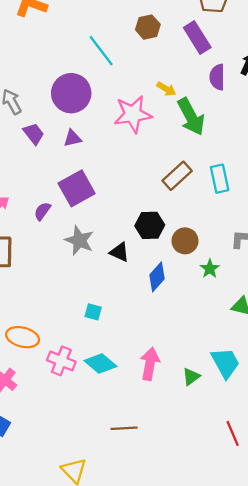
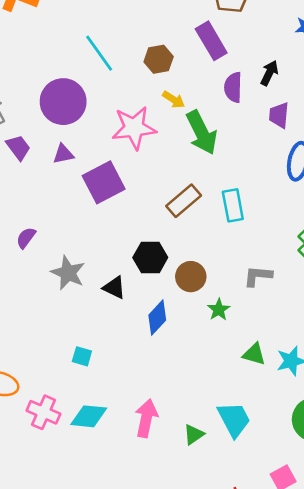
brown hexagon: (148, 27) -> (159, 59), moved
purple square: (77, 188) -> (104, 182), moved
cyan diamond: (100, 363) -> (89, 416), turned -36

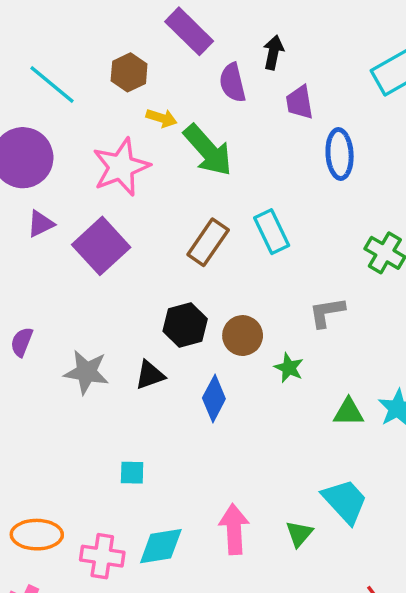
black triangle: (114, 288) -> (150, 375), turned -30

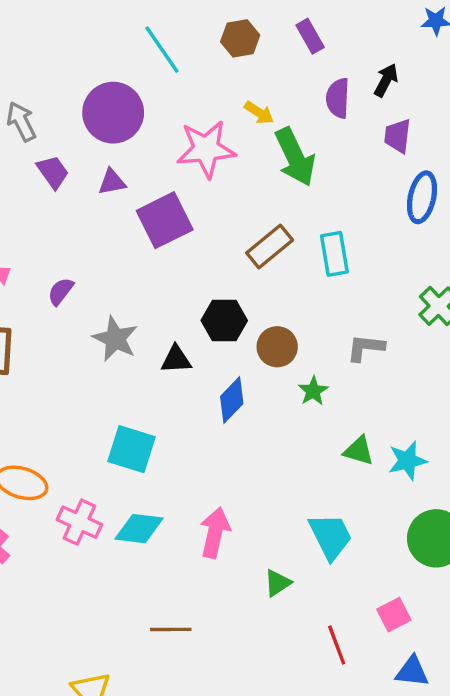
purple rectangle: (189, 31) -> (310, 36), size x0.7
brown hexagon: (129, 72) -> (240, 38), moved
cyan square: (132, 473) -> (132, 449), size x1.8
green triangle: (299, 534) -> (278, 583), moved

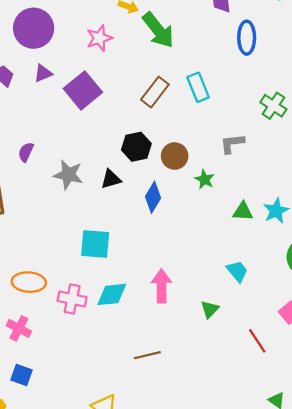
pink star: (206, 149) -> (99, 38), size x0.7
cyan trapezoid: (331, 536) -> (237, 271), size x0.7

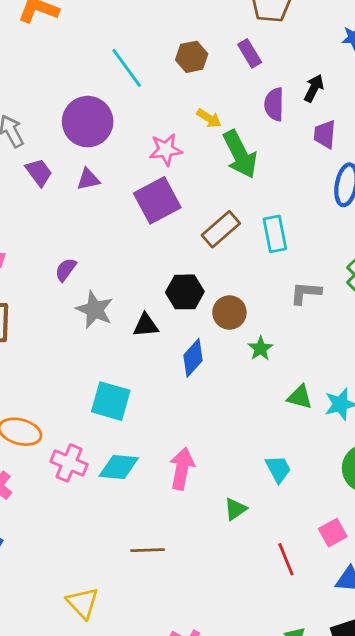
purple square: (83, 90) -> (157, 200), moved
gray L-shape: (232, 144) -> (306, 293), moved
purple semicircle: (26, 152) -> (66, 270), moved

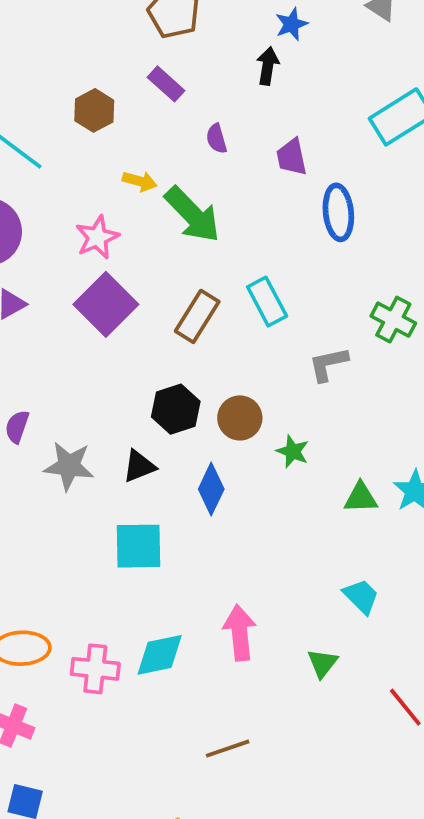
black arrow: (314, 88) -> (268, 66), moved
purple semicircle: (274, 104) -> (216, 139), size x0.7
cyan square: (111, 401) -> (139, 546), moved

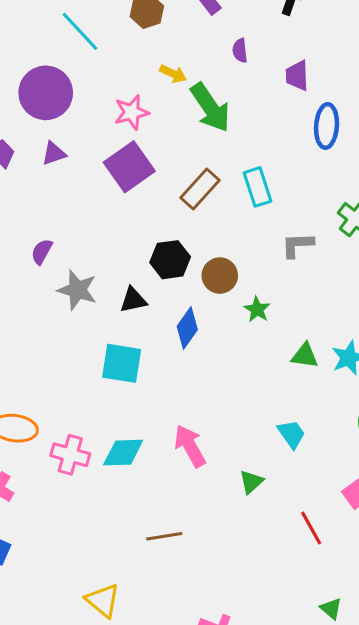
pink arrow: (240, 633) -> (190, 446), turned -33

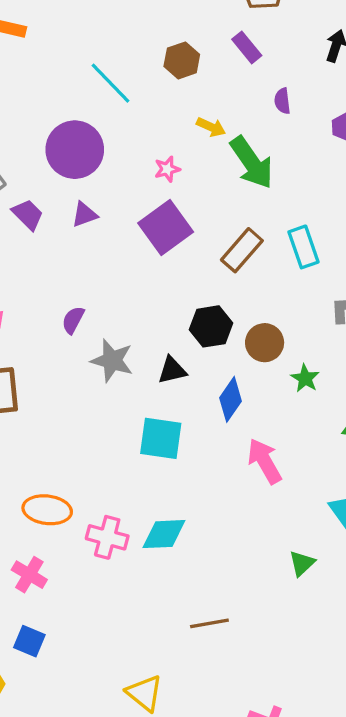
pink star: (132, 112) -> (167, 169), size x0.7
pink arrow: (190, 446) -> (265, 461), moved

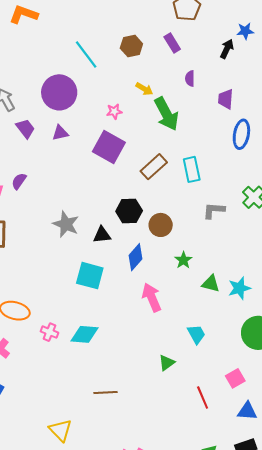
purple square: (166, 227) -> (109, 147), turned -32
purple semicircle: (73, 320) -> (19, 181), moved
green star: (305, 378) -> (183, 260), moved
pink cross: (107, 537) -> (50, 332), size x0.7

